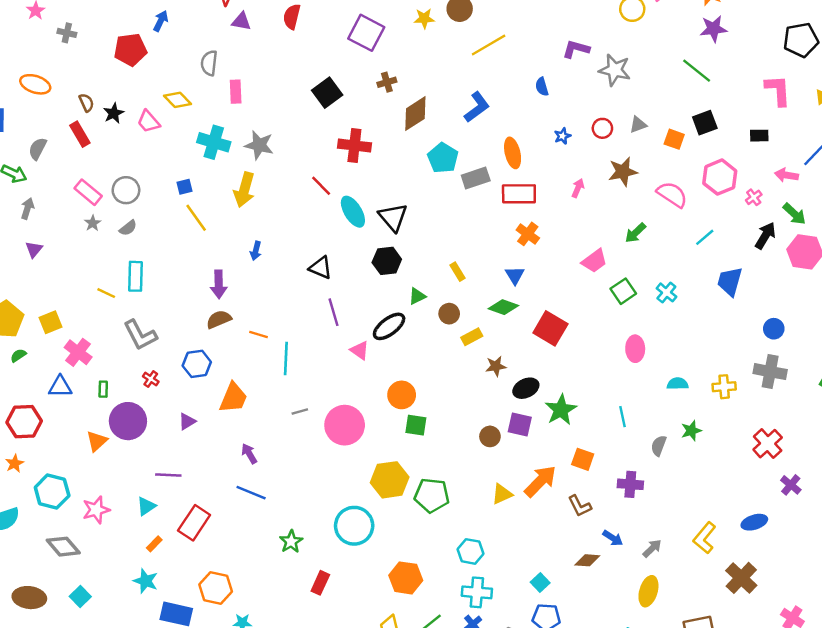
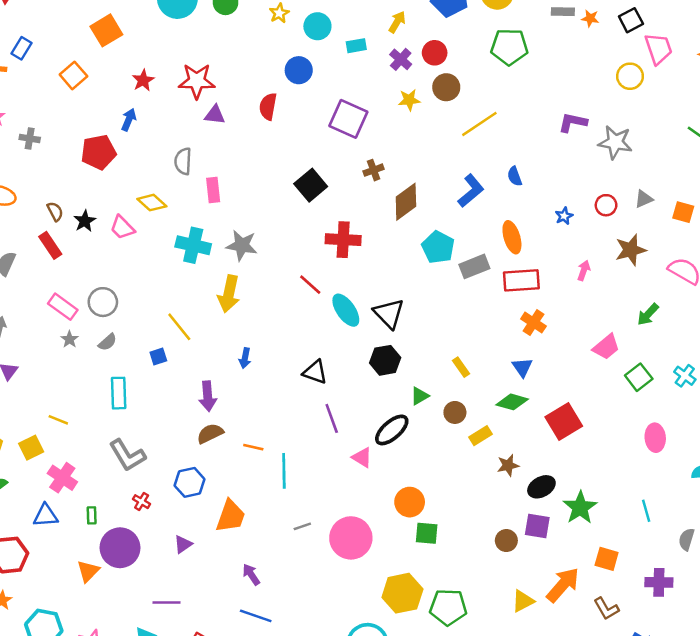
blue semicircle: (542, 87) -> (515, 176), moved
blue square: (184, 187) -> (158, 356), moved
yellow line: (106, 293) -> (58, 420), moved
red square: (550, 328) -> (564, 422), turned 32

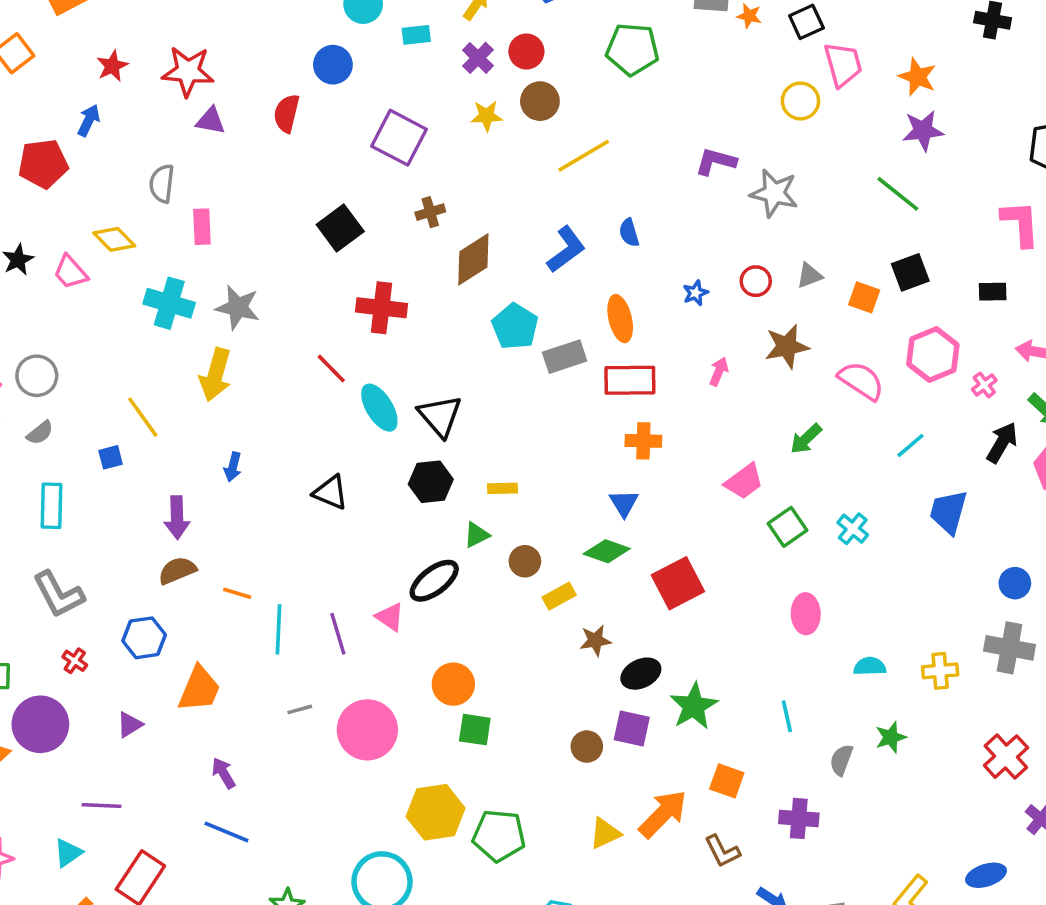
orange cross: (533, 323) -> (643, 441), turned -35
yellow rectangle: (461, 367) -> (502, 488), moved, turned -60
purple line: (332, 418) -> (338, 634), moved

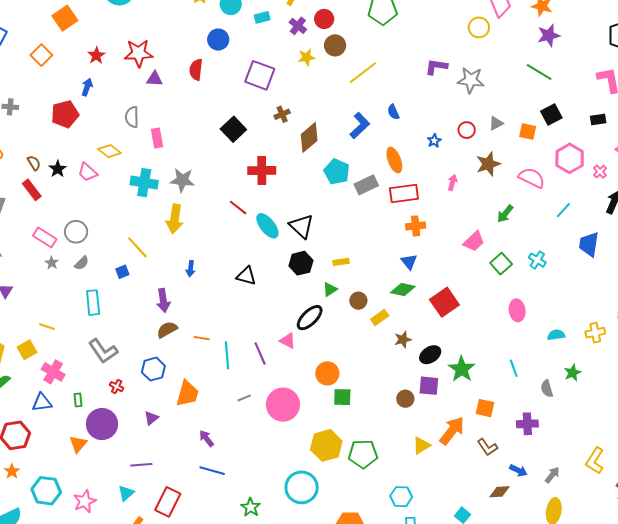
gray semicircle: (841, 760) -> (547, 389), turned -30

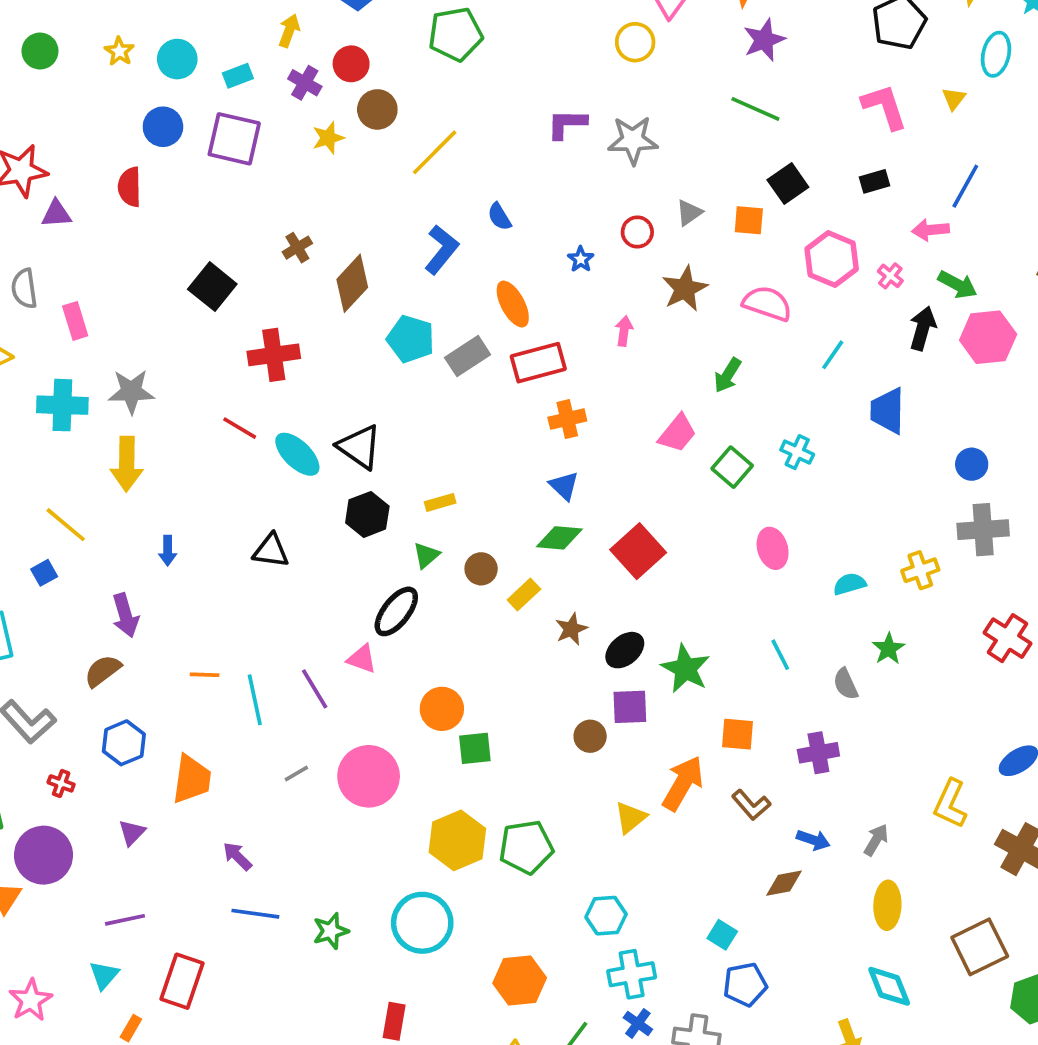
purple square: (260, 75) -> (234, 139), moved
brown semicircle: (167, 330) -> (103, 671), moved
green star: (251, 507) -> (331, 931), moved, turned 30

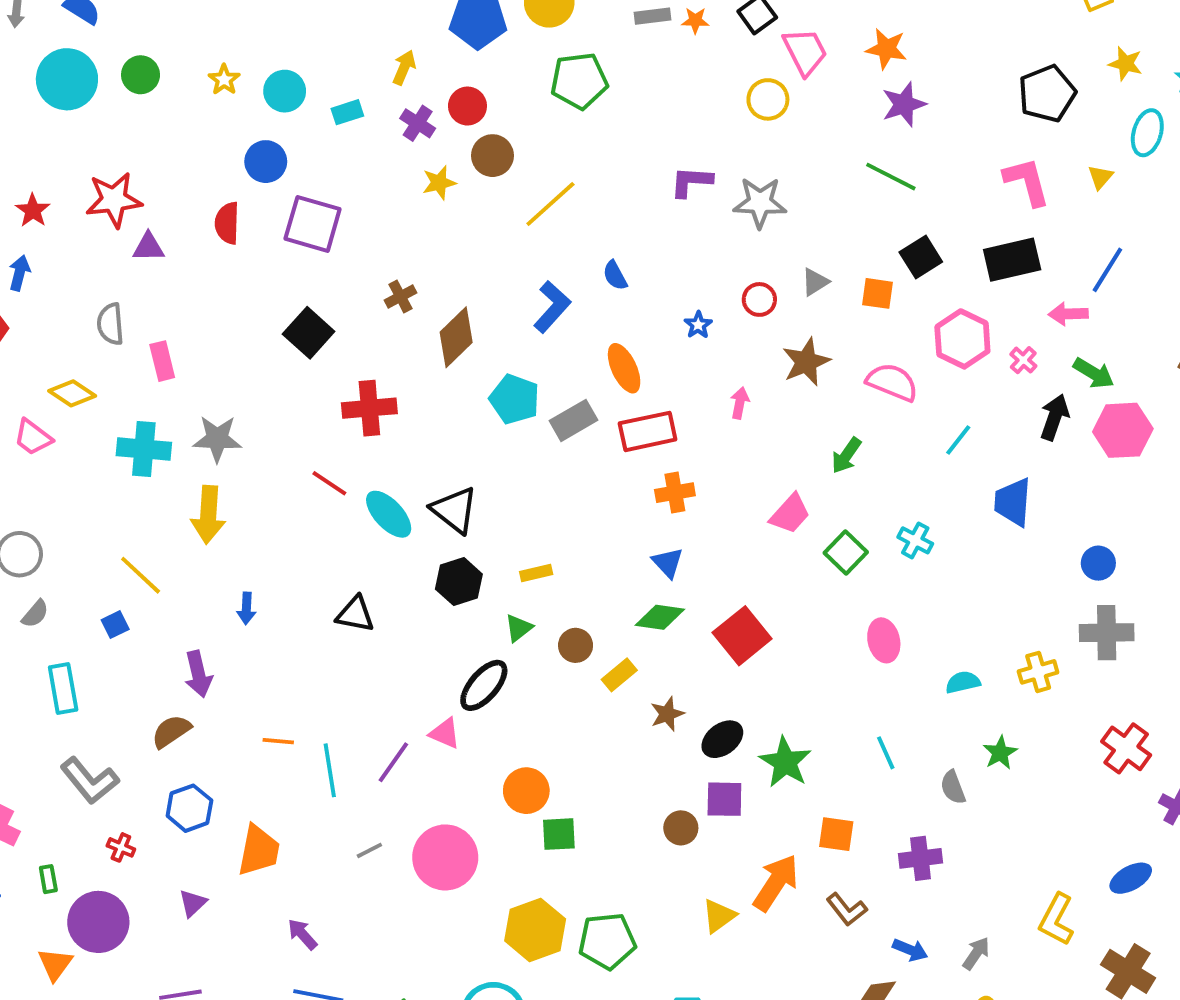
purple square: (234, 139) -> (313, 224), moved
black rectangle: (874, 181) -> (1012, 260), size x1.8
purple line: (315, 689) -> (393, 762), turned 63

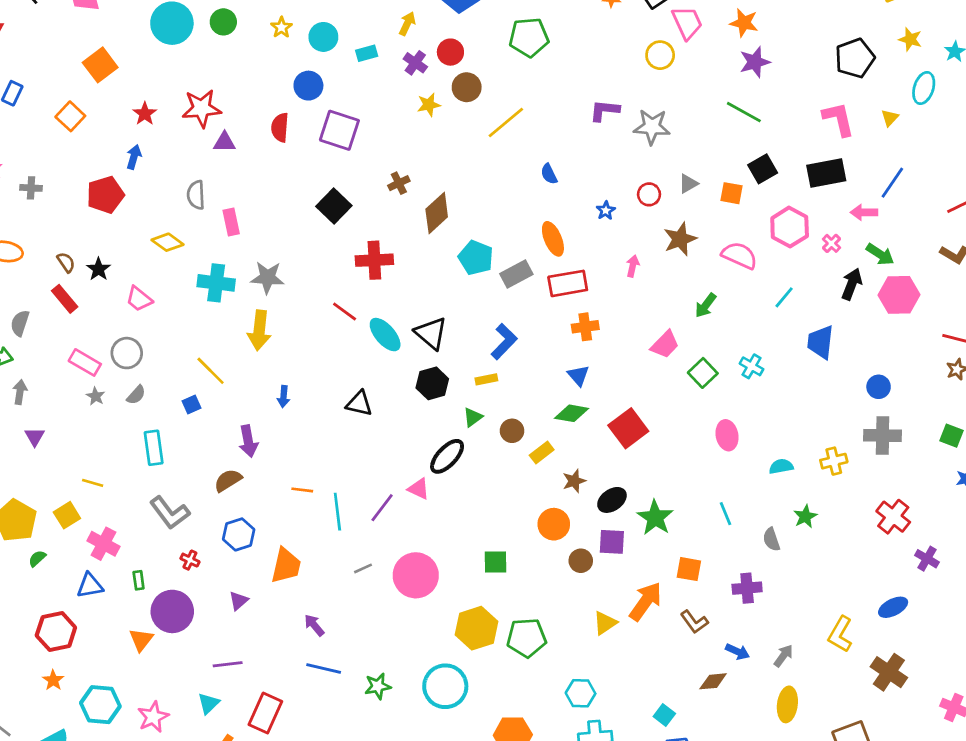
blue L-shape: (552, 307) -> (504, 342), moved
pink trapezoid: (33, 437) -> (139, 299), moved
orange circle: (526, 791) -> (554, 524), moved

